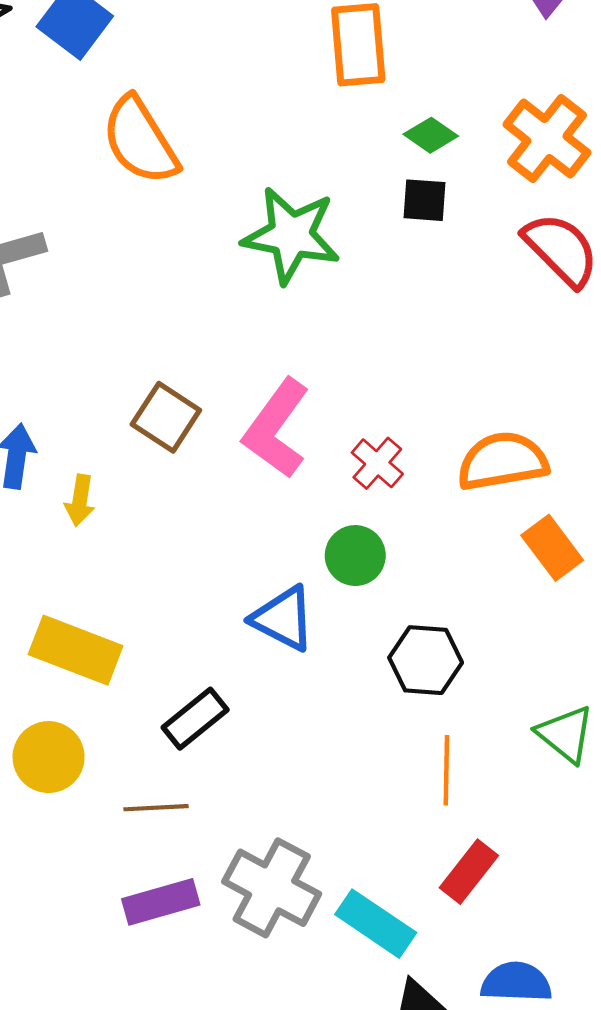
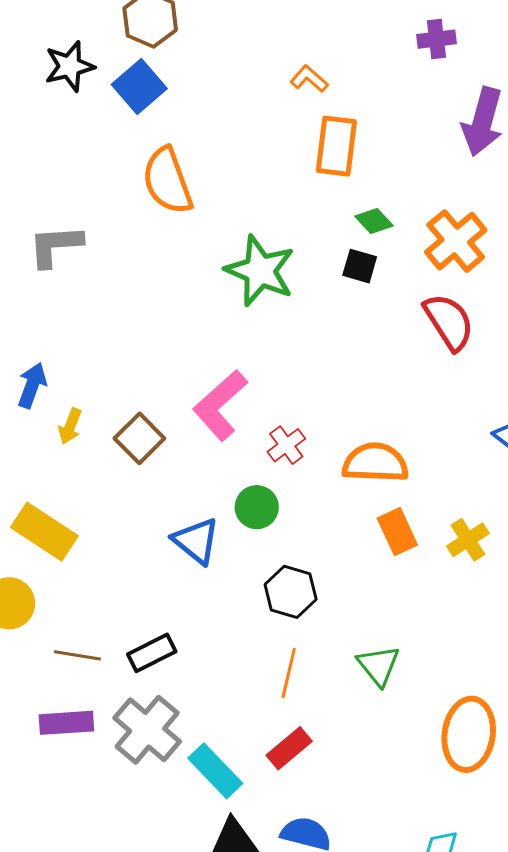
brown square: (166, 417) -> (139, 438), moved
black rectangle: (195, 719) -> (152, 653), moved

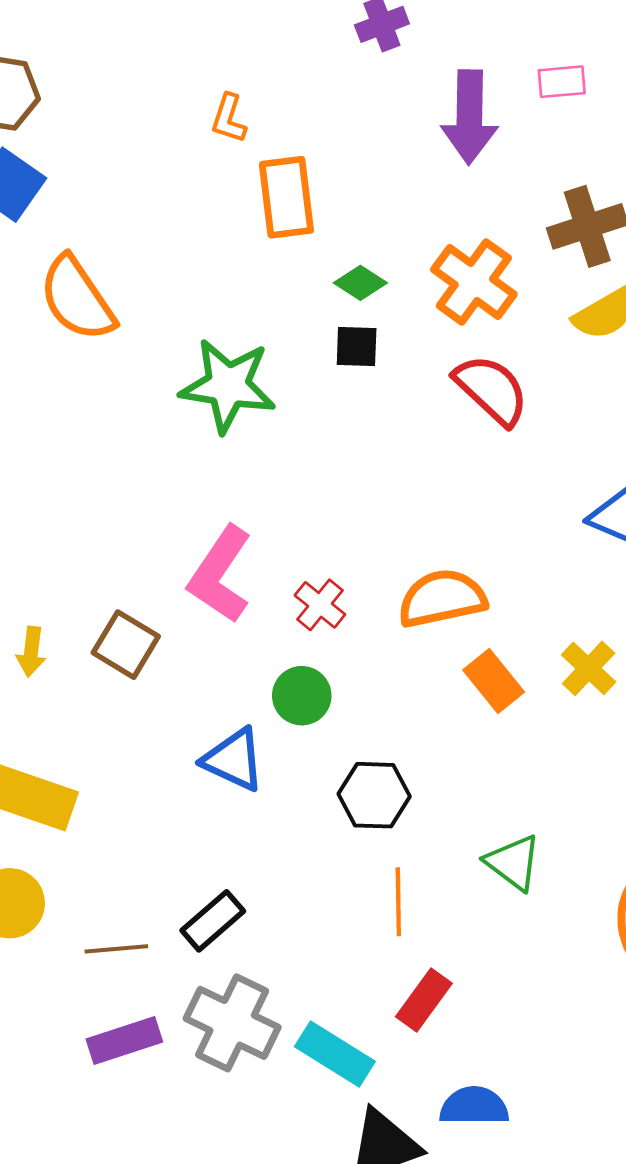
orange L-shape: (309, 79) -> (229, 118), turned -99

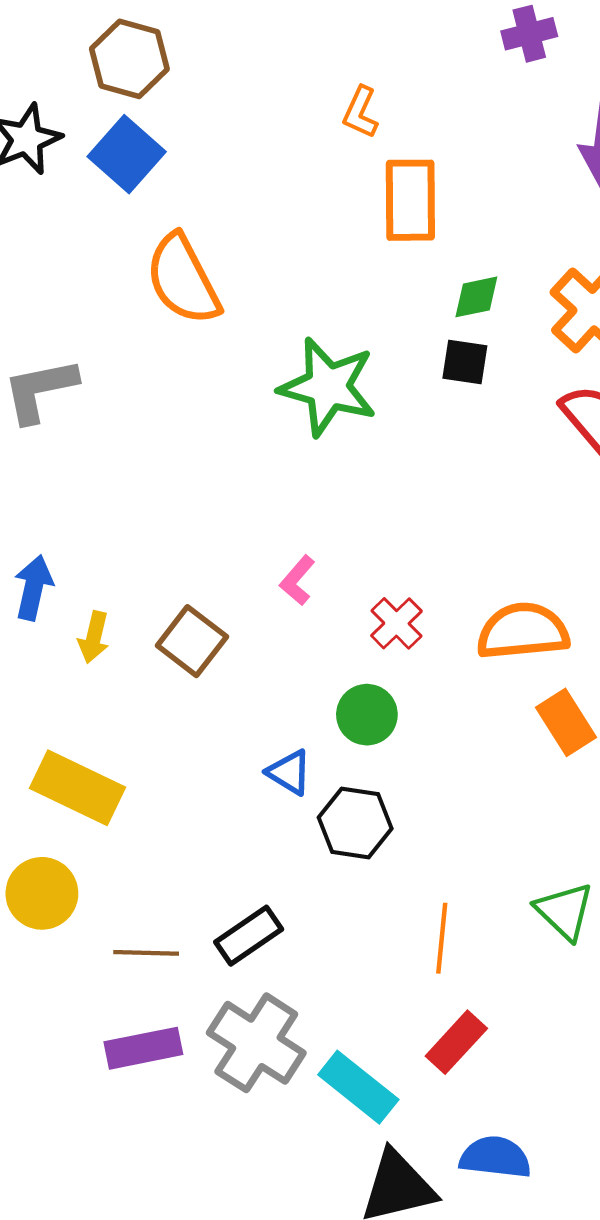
green diamond: (360, 283) -> (476, 297), turned -51
pink L-shape: (220, 575) -> (297, 580), size x0.5
blue triangle: (234, 760) -> (289, 772), size x0.7
black hexagon: (374, 795) -> (355, 823), moved

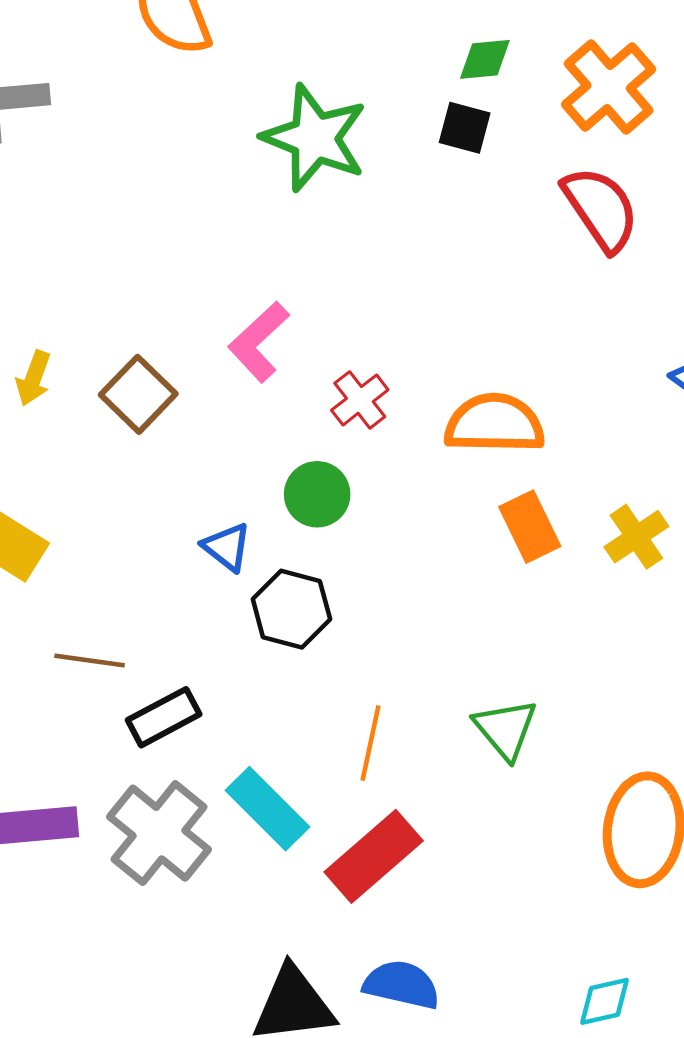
pink L-shape: (297, 580) -> (259, 342), size x1.5
brown line: (146, 953) -> (90, 660), moved
red rectangle: (456, 1042) -> (374, 856), size x1.4
cyan rectangle: (358, 1087) -> (267, 809), moved

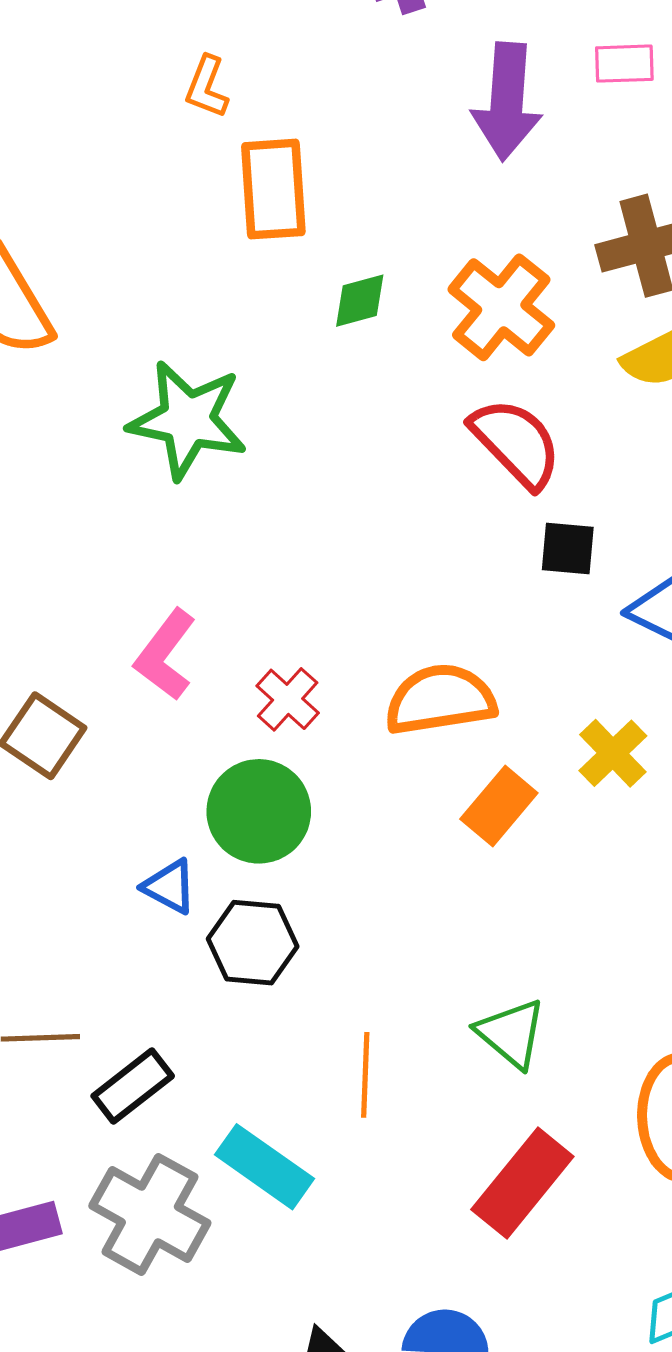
black square: (465, 128) -> (568, 548), moved
green circle: (317, 494) -> (259, 811), size x1.4
orange rectangle: (530, 527) -> (499, 806), turned 76
yellow cross: (636, 537) -> (613, 753), moved
red rectangle: (374, 856) -> (522, 1183), moved

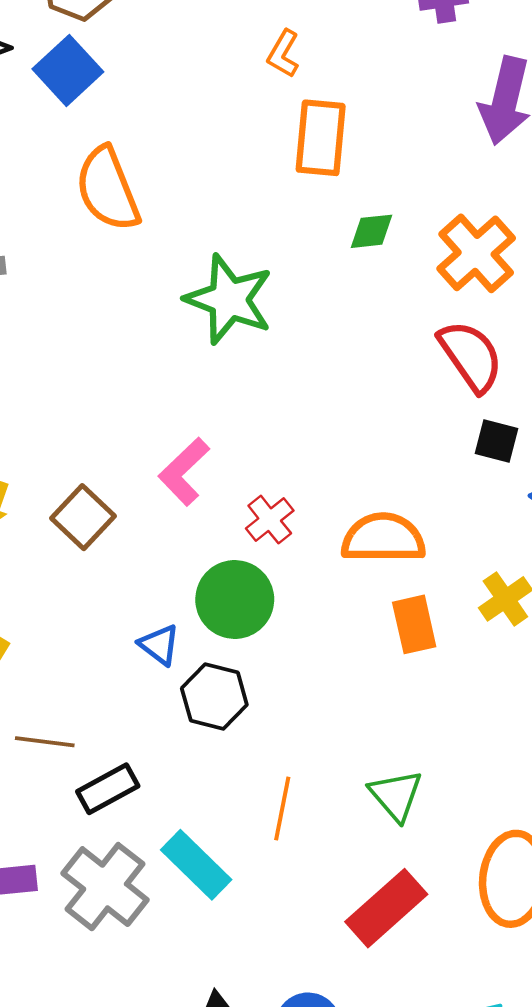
orange rectangle: (499, 806) -> (414, 624), turned -62

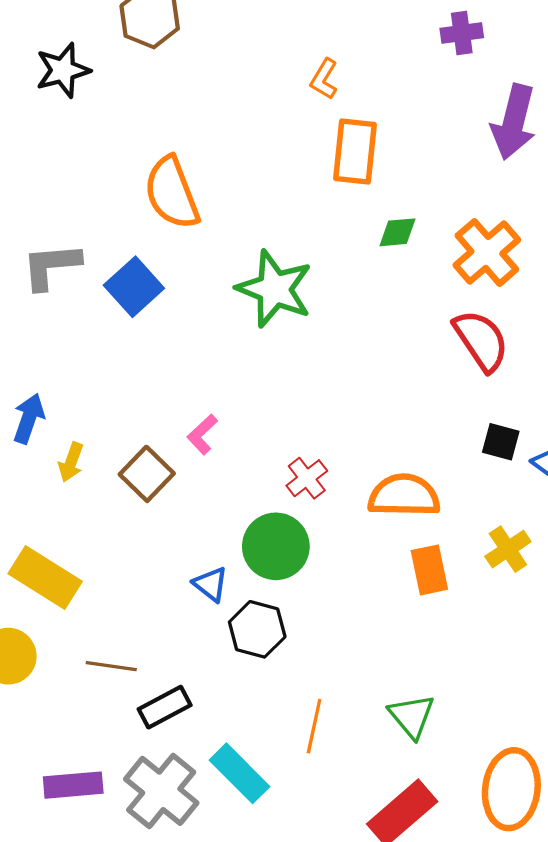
blue square: (68, 70) -> (134, 287), moved
black square: (497, 441) -> (501, 442), moved
pink L-shape: (184, 472) -> (202, 434), moved, size x0.7

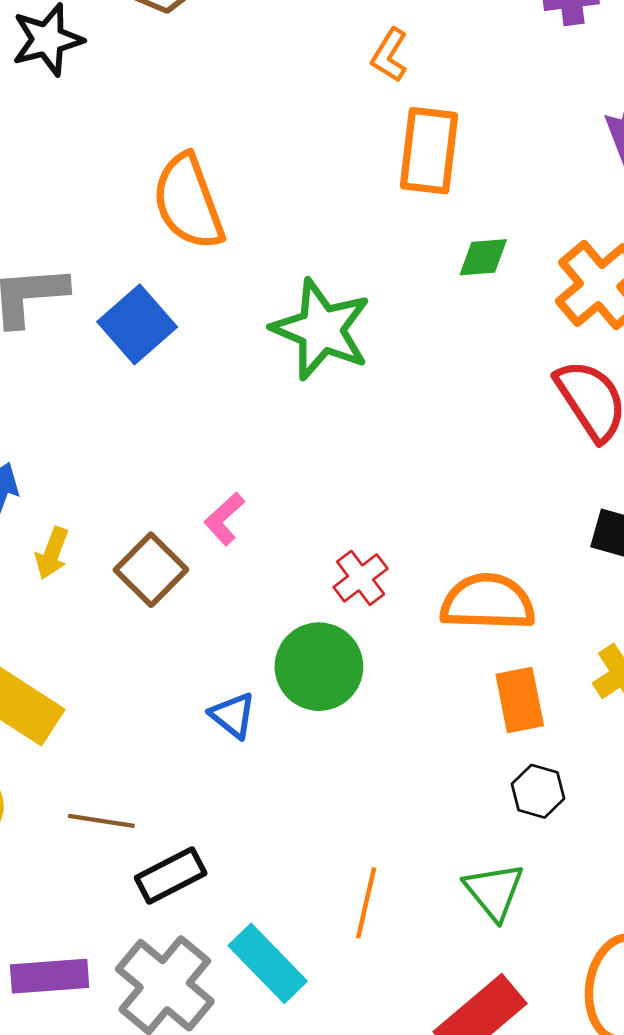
black hexagon: (257, 629) -> (538, 791), moved, size x0.7

